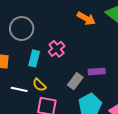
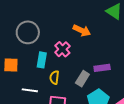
orange arrow: (86, 18) -> (82, 31), moved
yellow semicircle: (39, 85) -> (54, 78), moved, turned 56

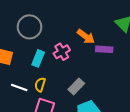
purple rectangle: (102, 68) -> (104, 49), moved
yellow semicircle: (54, 78) -> (40, 85), moved

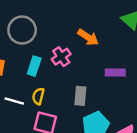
purple rectangle: (104, 49) -> (115, 72), moved
gray rectangle: (76, 86) -> (80, 96), turned -35

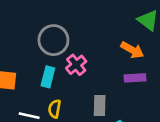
gray circle: (22, 30) -> (53, 40), moved
orange arrow: (88, 37) -> (132, 50), moved

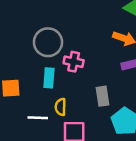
pink cross: (76, 65) -> (74, 62), turned -30

